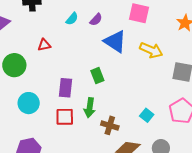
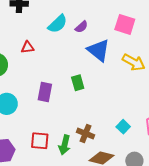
cyan semicircle: (72, 19) -> (58, 24), size x1.5
green arrow: (90, 108) -> (65, 145), moved
red square: (65, 117) -> (40, 141), moved

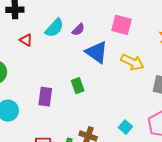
red triangle: (28, 47) -> (26, 40), moved, turned 40

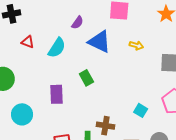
cyan semicircle: (54, 28) -> (57, 48), moved
yellow arrow: (132, 62) -> (136, 45), size x0.6

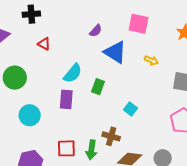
cyan semicircle: (57, 48) -> (73, 73), moved
green rectangle: (86, 78) -> (98, 87), turned 42
cyan square: (141, 110) -> (130, 109), moved

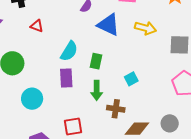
yellow arrow: (151, 60) -> (145, 28), size x1.5
cyan square: (130, 109) -> (131, 79), turned 32
green arrow: (91, 150) -> (97, 90), moved

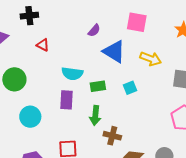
cyan semicircle: (69, 51) -> (72, 74), turned 60
green rectangle: (96, 61) -> (98, 86), turned 63
cyan square: (131, 79) -> (130, 88), moved

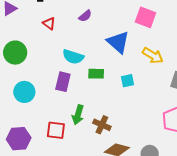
purple semicircle: (94, 30) -> (85, 16), moved
green arrow: (95, 115) -> (78, 115), moved

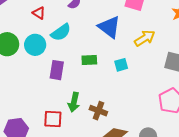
yellow arrow: (153, 56) -> (145, 38), turned -60
cyan semicircle: (73, 57) -> (61, 32), moved, turned -50
cyan circle: (24, 92) -> (35, 45), moved

